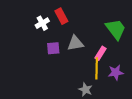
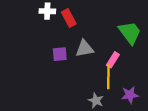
white cross: (42, 23) -> (47, 11), moved, turned 32
purple star: (116, 72) -> (130, 95), moved

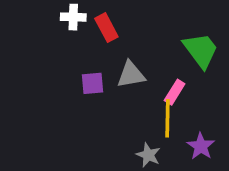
purple star: (130, 95) -> (201, 146), turned -30

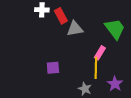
gray triangle: (131, 75) -> (75, 29), moved
purple square: (92, 83) -> (53, 68), moved

